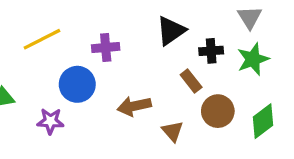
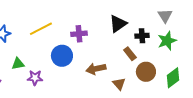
purple star: (50, 121) -> (35, 78), moved

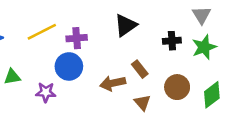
black triangle: (118, 24) -> (126, 25), moved
purple cross: (79, 34) -> (77, 38), moved
brown rectangle: (130, 54) -> (140, 69), moved
purple star: (35, 78) -> (46, 92), moved

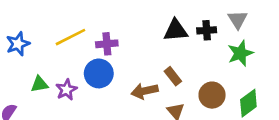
black triangle: (126, 25) -> (176, 30), moved, turned 30
black cross: (172, 41) -> (207, 30), moved
purple star: (46, 92) -> (66, 90), moved, turned -30

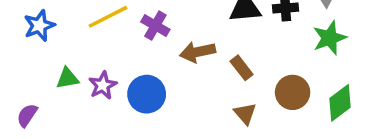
purple cross: (107, 44) -> (155, 26), turned 35
blue circle: (99, 73) -> (147, 94), moved
brown arrow: (145, 91) -> (198, 52), moved

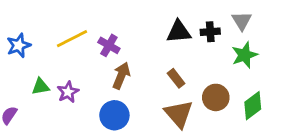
brown arrow: (198, 52) -> (121, 76), moved, turned 124
blue circle: (147, 94) -> (114, 115), moved
brown triangle: (245, 113) -> (179, 114), size x1.6

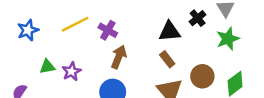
black triangle: (179, 32) -> (170, 31), moved
black cross: (210, 32) -> (198, 18), turned -35

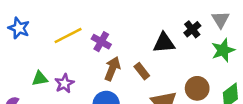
blue star: (28, 30) -> (19, 28), moved, turned -30
brown rectangle: (167, 59) -> (142, 71), moved

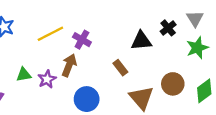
brown arrow: (112, 69) -> (69, 65), moved

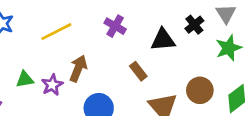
purple cross: (82, 40) -> (115, 26), moved

